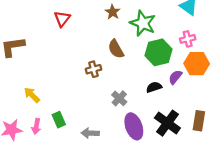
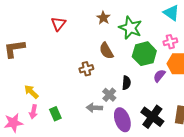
black semicircle: (154, 87) -> (126, 83), moved, turned 112
pink arrow: (36, 126) -> (33, 112), moved
gray arrow: (90, 133) -> (94, 108), moved

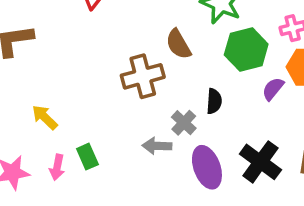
brown cross: (86, 69) -> (143, 76), size x1.6
pink arrow: (33, 112) -> (57, 167), moved

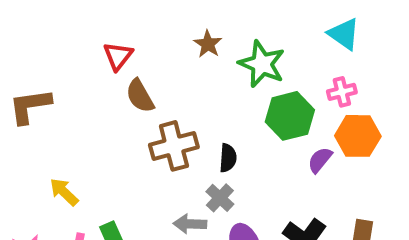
brown semicircle: (178, 44) -> (140, 96), moved
black semicircle: (214, 101) -> (228, 158), moved

